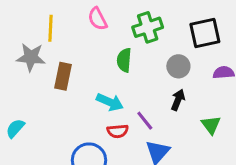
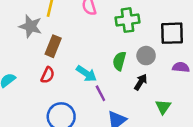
green semicircle: (124, 60) -> (119, 61), moved
purple line: (145, 121) -> (100, 93), moved
red semicircle: (118, 131) -> (48, 75), moved, turned -70

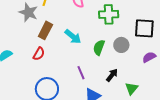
purple semicircle: (181, 67) -> (149, 57), turned -40
cyan arrow: (86, 74) -> (73, 37), moved
black arrow: (141, 82) -> (112, 75), moved

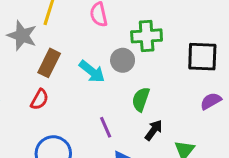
gray circle: (121, 45) -> (123, 60), moved
green semicircle: (99, 48) -> (141, 99), moved

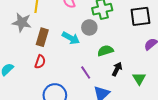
green semicircle: (141, 99) -> (105, 51), turned 63

